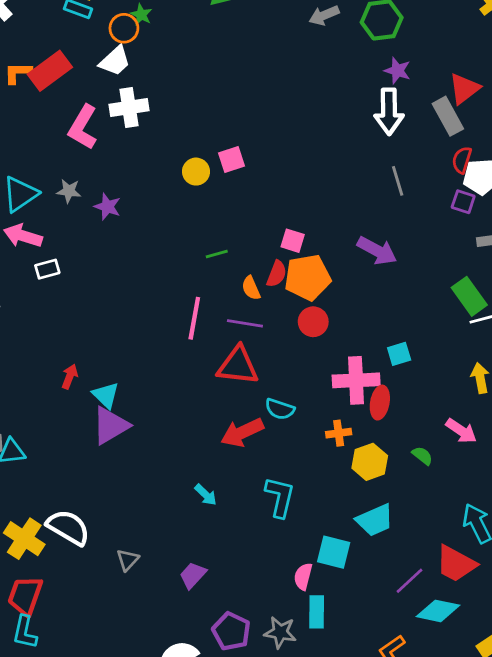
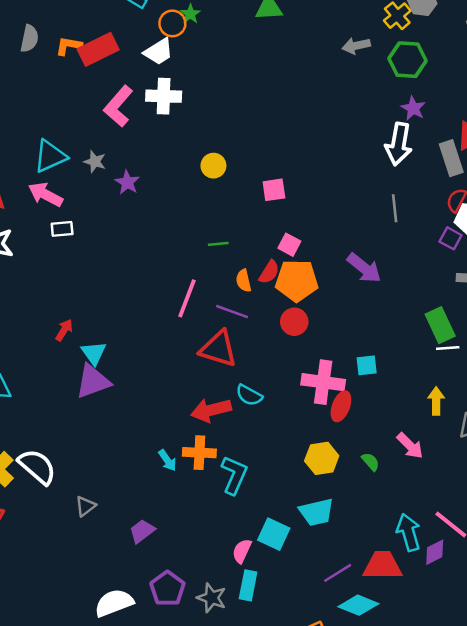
pink square: (232, 159) -> (274, 190), moved
orange cross: (339, 433) -> (199, 453), moved, size x1.4
red trapezoid: (456, 564) -> (383, 565), turned 141

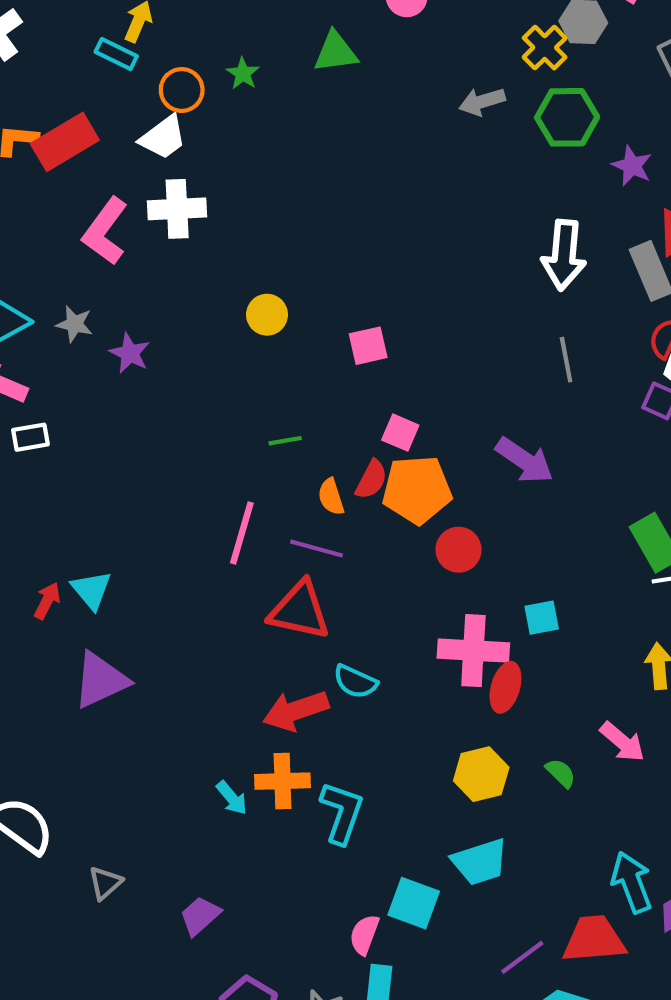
green star: (190, 14) -> (243, 74), moved
purple star: (413, 108) -> (632, 166), moved
red circle: (294, 322) -> (459, 550), moved
cyan triangle: (94, 353) -> (91, 590), moved

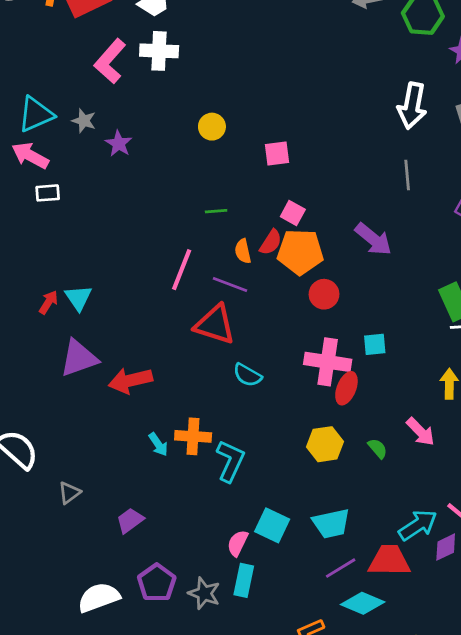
red arrow: (296, 711) -> (130, 380), moved
cyan trapezoid: (480, 862) -> (331, 523), moved
cyan arrow: (632, 882) -> (418, 525), turned 72

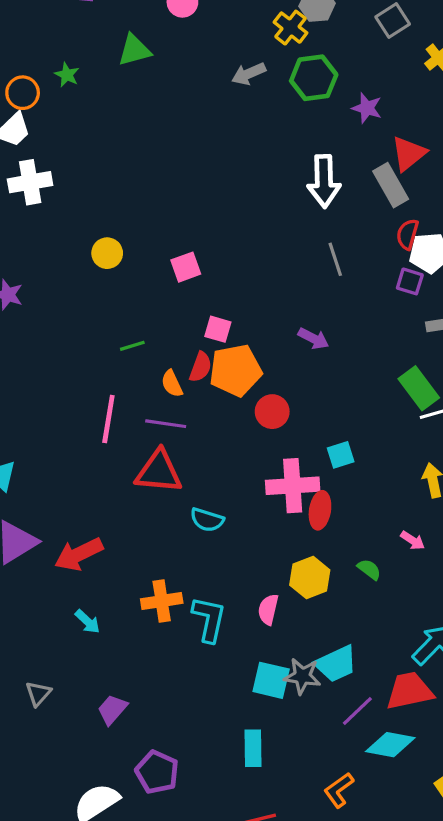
purple arrow: (373, 239) -> (313, 339), size x0.7
pink arrow: (420, 432) -> (413, 540), size x0.7
cyan arrow: (158, 444) -> (87, 621), moved
pink semicircle: (238, 543) -> (268, 609), moved
gray star: (204, 593) -> (302, 676), moved

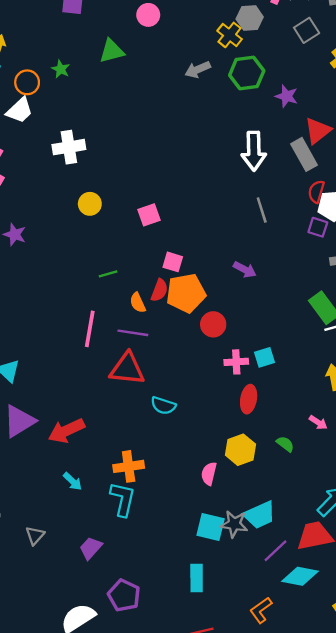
white cross: (30, 182) -> (69, 147), moved
pink cross: (293, 486) -> (236, 362), moved, size x0.6
cyan L-shape: (209, 619) -> (123, 499), moved

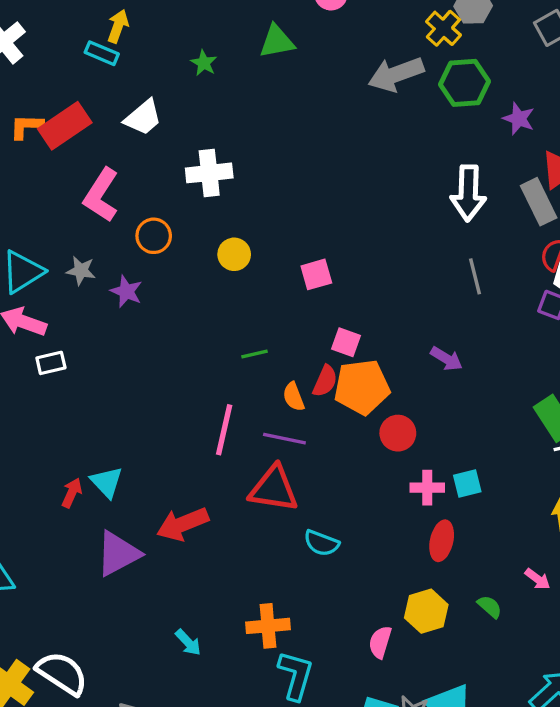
gray arrow: (198, 70) -> (396, 74), size x1.5
orange circle: (27, 82) -> (154, 236), moved
red arrow: (66, 431) -> (183, 524), moved
cyan L-shape: (123, 499) -> (296, 675), moved

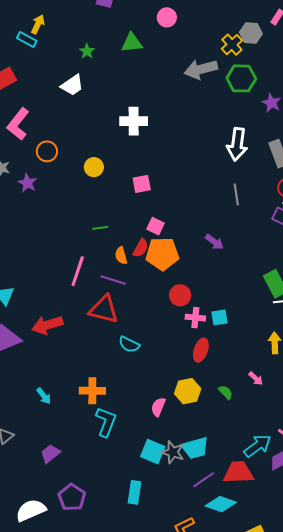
white trapezoid: (143, 117) -> (72, 85), moved
white cross: (209, 173) -> (134, 121), moved
red circle: (398, 433) -> (180, 295), moved

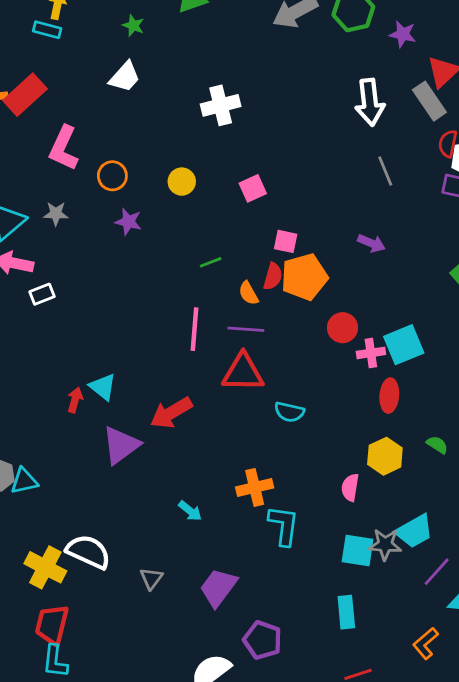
purple star: (27, 183) -> (128, 222), moved
cyan square: (219, 317) -> (404, 345), size x1.6
purple trapezoid: (50, 454) -> (218, 587), size x1.4

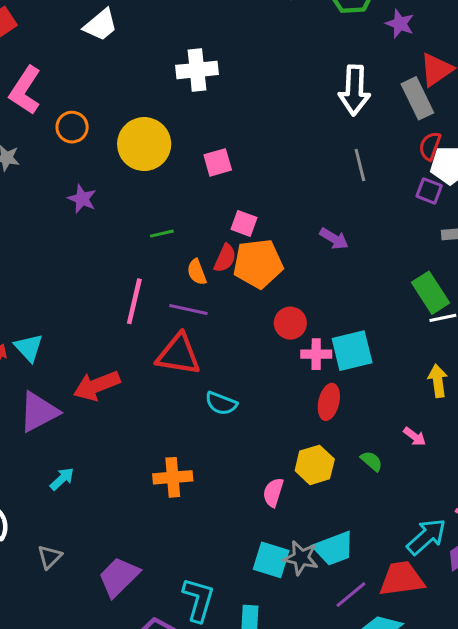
yellow circle: (182, 182) -> (144, 144), size x1.8
purple star: (128, 222) -> (82, 199), moved
cyan arrow: (190, 511) -> (62, 479), moved, turned -90
cyan L-shape: (284, 525) -> (198, 600), moved

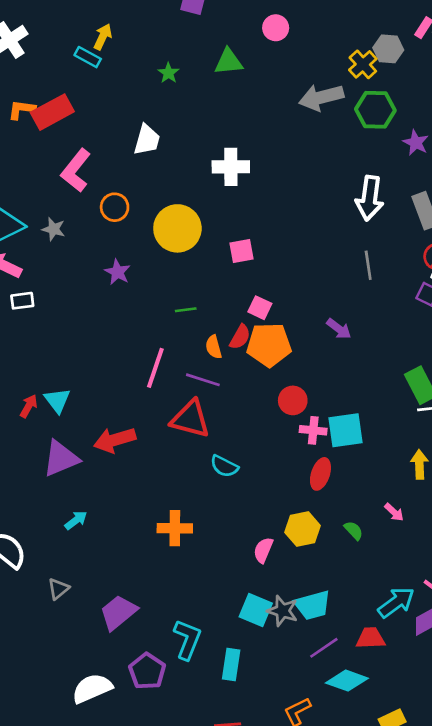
white trapezoid: (101, 25) -> (147, 140), moved, turned -40
red trapezoid: (402, 579) -> (370, 638), size x0.7

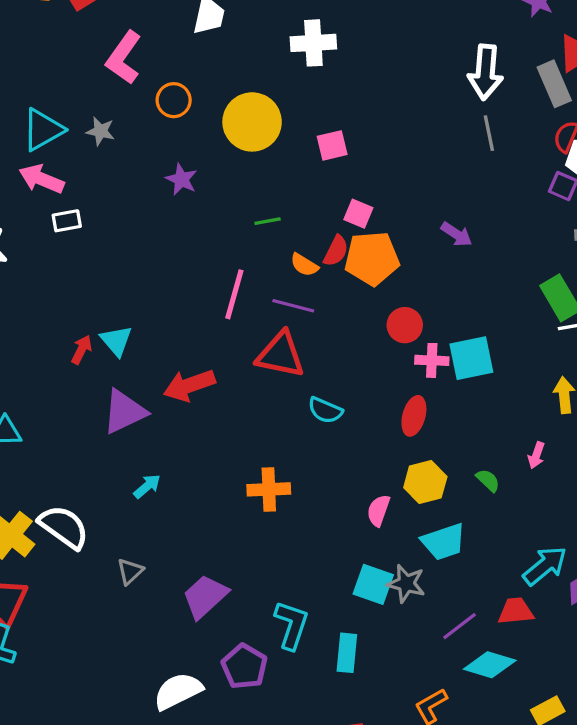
gray line: (368, 265) -> (489, 133), moved
orange semicircle: (214, 347) -> (304, 265), turned -40
red ellipse: (320, 474) -> (414, 416), moved
pink arrow: (394, 512) -> (536, 455), turned 70
cyan trapezoid: (313, 605) -> (444, 542), moved

